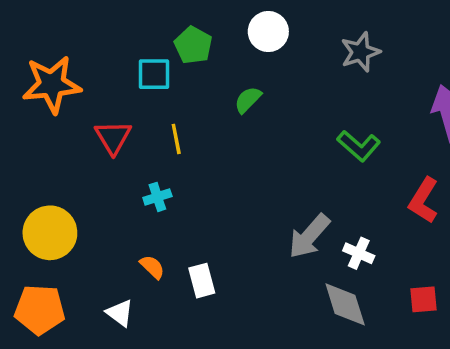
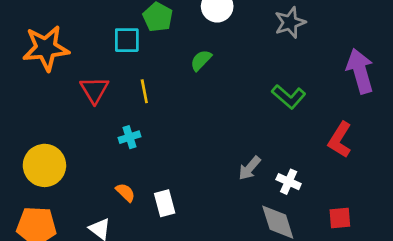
gray arrow: (309, 236) -> (250, 168), size x0.7

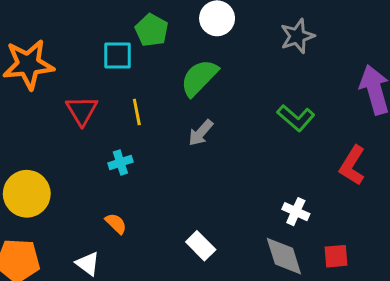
green semicircle: (201, 60) -> (199, 78), size x1.6
gray arrow: (250, 168) -> (201, 133), moved
white rectangle: (165, 203) -> (201, 246), moved, turned -30
red square: (340, 218) -> (336, 256), moved

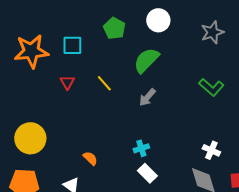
cyan square: (117, 55) -> (72, 45), moved
red triangle: (82, 110) -> (67, 82), size x0.7
yellow line: (137, 112) -> (104, 83), turned -30
cyan cross: (120, 163) -> (141, 148), moved

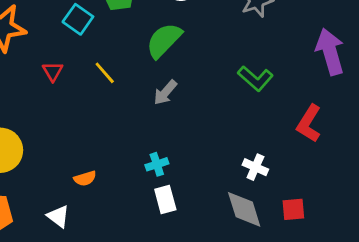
cyan square: (72, 45) -> (78, 19), moved, turned 35
orange semicircle: (90, 158) -> (85, 178), turned 119
white rectangle: (147, 173) -> (165, 200), turned 30

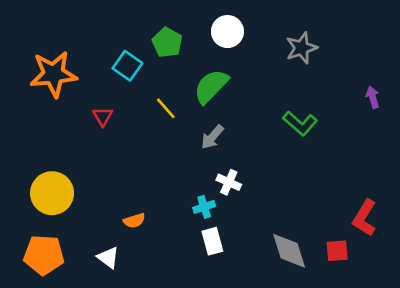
purple arrow: (330, 52) -> (373, 97), size x0.5
yellow line: (105, 73) -> (166, 108), moved
red L-shape: (309, 123) -> (364, 218), moved
white cross: (255, 167) -> (229, 182), moved

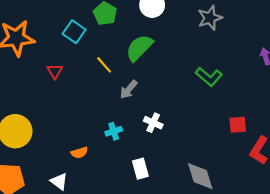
gray arrow: (212, 137) -> (129, 89), moved
cyan cross: (204, 207) -> (114, 131), moved
red square: (337, 251) -> (238, 125), moved

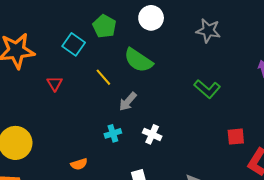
gray star: (210, 18) -> (208, 31), turned 30
green semicircle: (139, 48) -> (138, 60), turned -100
cyan cross: (114, 131) -> (113, 133), moved

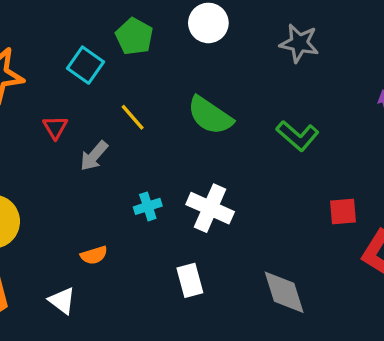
green semicircle: (138, 60) -> (210, 116), moved
gray arrow: (128, 102) -> (94, 156), moved
white cross: (152, 134) -> (210, 208), size x1.5

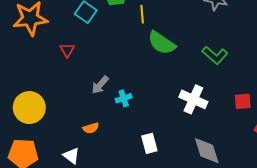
yellow line: (133, 117) -> (142, 14), moved, turned 36
gray arrow: (94, 156) -> (100, 85), moved
white cross: (210, 208) -> (193, 99), moved

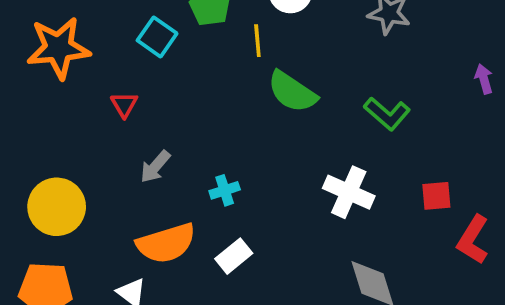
gray arrow: (100, 85) -> (155, 167), moved
orange semicircle: (91, 128) -> (166, 243), size x2.0
white rectangle: (149, 143) -> (234, 256), moved, turned 66

